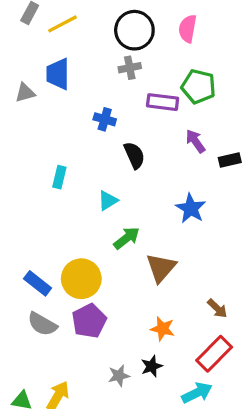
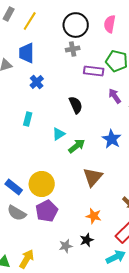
yellow line: (63, 24) -> (30, 21), turned -30
blue cross: (105, 119) -> (37, 82), moved, turned 32
green arrow: (127, 238) -> (77, 146), moved

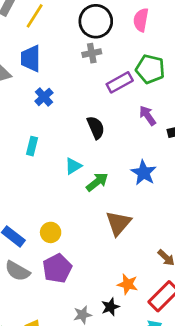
purple rectangle: (94, 71) -> (120, 82), turned -36
yellow circle: (42, 184) -> (51, 232), size x0.6
orange star: (94, 216) -> (128, 284), moved

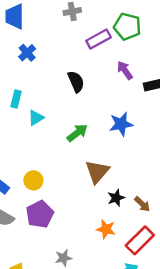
cyan triangle: (73, 166) -> (36, 118), moved
blue star: (144, 173) -> (121, 124), turned 30
black star: (110, 307) -> (116, 198), moved

